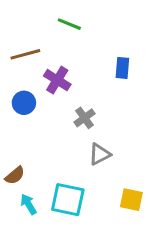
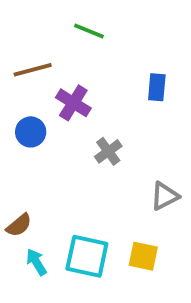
gray triangle: (100, 154) -> (165, 196), moved
yellow square: (131, 200) -> (143, 256), moved

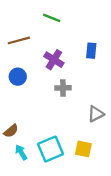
purple cross: (73, 103) -> (54, 60), moved
gray cross: (108, 151) -> (63, 88), turned 35
cyan square: (87, 256) -> (51, 149), turned -35

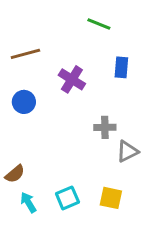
green line: (52, 18) -> (99, 24), moved
gray cross: (63, 88) -> (105, 127), moved
cyan square: (51, 149) -> (67, 198), size x0.7

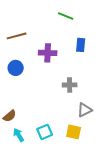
purple cross: (72, 79) -> (48, 53), turned -30
gray triangle: (127, 151) -> (85, 110), moved

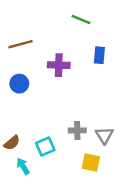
gray cross: (70, 85) -> (77, 130), moved
gray triangle: (85, 110) -> (104, 135), turned -35
cyan square: (45, 132) -> (45, 146), moved

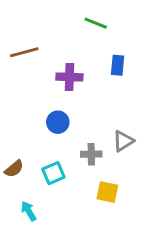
blue circle: (19, 84) -> (58, 122), moved
gray triangle: (104, 135) -> (123, 141), moved, turned 30
cyan arrow: (23, 166) -> (29, 211), moved

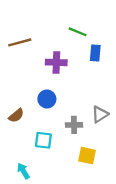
green line: (96, 23) -> (78, 32), moved
brown semicircle: (14, 169) -> (16, 116), moved
cyan square: (53, 173) -> (43, 140), turned 30

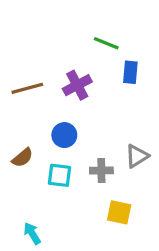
brown line: (20, 42) -> (27, 88), moved
purple cross: (56, 62) -> (77, 85), turned -30
cyan square: (43, 140) -> (60, 175), moved

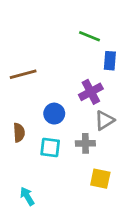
purple cross: (77, 85) -> (91, 92), moved
gray triangle: (137, 156) -> (104, 120), moved
brown semicircle: (22, 158) -> (19, 133), turned -54

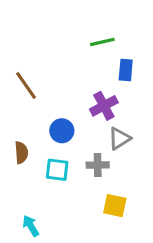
green line: (89, 36) -> (102, 42), turned -35
brown line: (23, 74) -> (26, 86), turned 70

